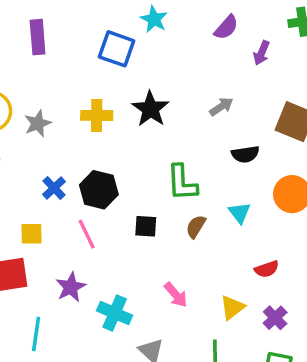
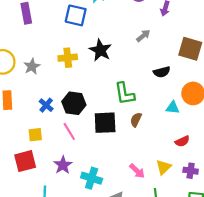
gray arrow: (221, 107) -> (143, 36), moved
cyan triangle: (240, 213) -> (173, 108), moved, turned -40
black square: (146, 226) -> (105, 123), size x1.6
pink arrow: (176, 295) -> (137, 171), moved
purple cross: (275, 318) -> (191, 171), turned -32

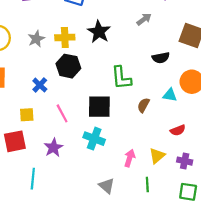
gray star: (32, 66) -> (36, 39), moved
black hexagon: (74, 103) -> (68, 66), moved
brown semicircle: (136, 120) -> (143, 105), moved
pink arrow: (137, 171) -> (130, 158), turned -119
cyan cross: (92, 178) -> (94, 139), moved

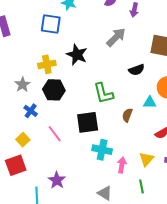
gray arrow: (144, 19) -> (116, 37), size x1.5
gray star: (36, 39) -> (22, 85), moved
yellow square: (27, 115) -> (23, 140), turned -32
cyan cross: (94, 139) -> (102, 150), moved
purple star: (53, 148) -> (57, 180), moved

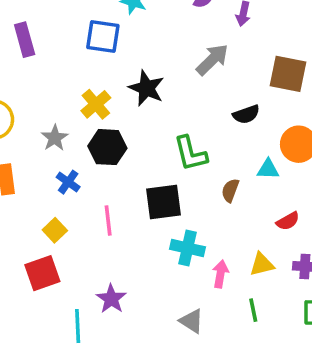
yellow cross: (47, 64) -> (96, 104), turned -30
pink line: (55, 134) -> (108, 221), turned 30
yellow triangle: (146, 159) -> (262, 264), turned 35

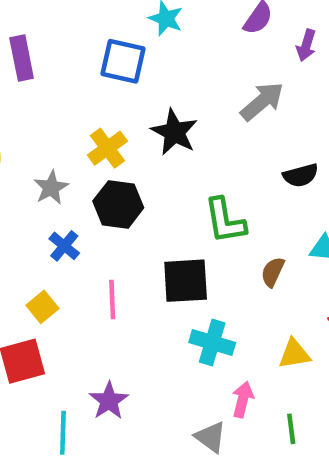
yellow triangle: (262, 264) -> (294, 354), moved
pink arrow: (220, 274) -> (243, 399), moved

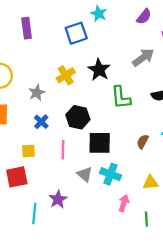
blue square: (123, 61) -> (76, 33), turned -35
black hexagon: (118, 204) -> (78, 117), moved
green L-shape: (225, 221) -> (121, 98), moved
yellow square: (42, 307) -> (29, 151), turned 32
gray triangle: (210, 437) -> (85, 174), moved

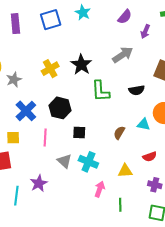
blue square: (76, 33) -> (51, 20), moved
gray star: (37, 93) -> (14, 80), moved
blue cross: (41, 122) -> (26, 111), size x1.5
black square: (100, 143) -> (79, 133), size x0.6

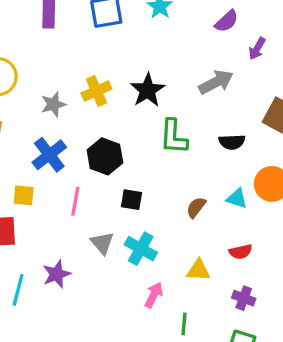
gray star: (14, 80) -> (53, 104), moved

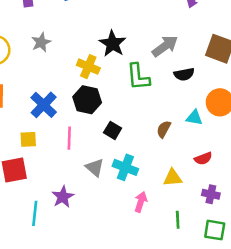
gray arrow: (216, 82) -> (165, 46), moved
yellow cross: (96, 91) -> (88, 67), moved, turned -35
gray star: (53, 104) -> (41, 42), moved
black square: (132, 200) -> (113, 130), turned 30
green line: (184, 324) -> (178, 220), moved

